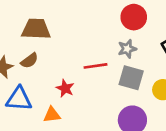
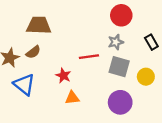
blue triangle: (19, 99) -> (24, 84), turned 35
orange triangle: (52, 115) -> (72, 98), moved

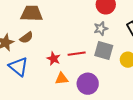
red line: (89, 57) -> (77, 54), moved
purple circle: (120, 102) -> (88, 84), moved

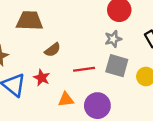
brown semicircle: (26, 38) -> (53, 50), moved
red star: (54, 59) -> (42, 78), moved

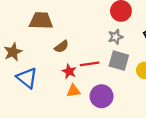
red star: (42, 78) -> (69, 71), moved

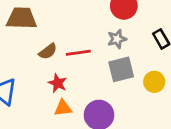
gray square: (119, 61) -> (121, 69), turned -30
red line: (90, 64) -> (78, 53), moved

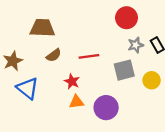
gray star: (117, 39) -> (136, 45), moved
brown semicircle: (48, 51) -> (54, 55), moved

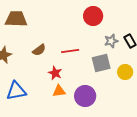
red circle: (127, 18) -> (93, 16), moved
brown trapezoid: (42, 28) -> (16, 19), moved
blue triangle: (28, 88) -> (16, 91), moved, turned -50

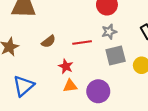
gray star: (111, 41) -> (109, 32), moved
blue triangle: (16, 91) -> (24, 86), turned -30

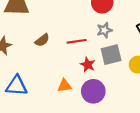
red star: (66, 66) -> (88, 65), moved
blue triangle: (24, 86) -> (17, 86), turned 45

